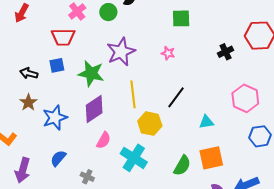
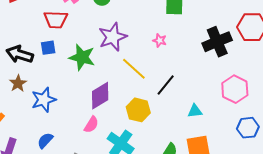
black cross: (226, 52) -> (217, 42), size x1.8
black arrow: (29, 73) -> (20, 54), size x1.5
yellow line: (133, 94) -> (134, 69), moved, turned -44
purple diamond: (94, 109) -> (100, 96), moved

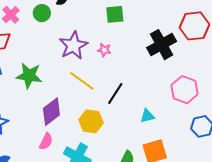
purple star: (113, 37) -> (73, 46), moved

